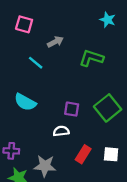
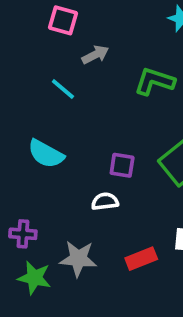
pink square: (24, 24) -> (63, 20), moved
red rectangle: (83, 154) -> (141, 259), moved, turned 36

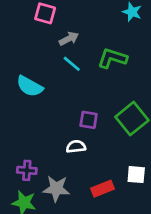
cyan line: (63, 89) -> (72, 64), moved
cyan semicircle: (46, 154) -> (30, 86), moved
purple cross: (23, 234) -> (27, 170), moved

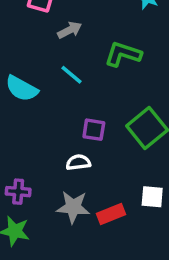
cyan line: (72, 64) -> (71, 75), moved
gray star: (56, 189) -> (73, 207), moved

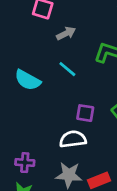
white semicircle: (78, 162) -> (73, 139), size x1.4

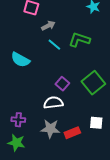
cyan line: (67, 69) -> (54, 45), moved
purple square: (85, 113) -> (62, 84), turned 32

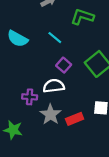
cyan line: (54, 45) -> (55, 38), moved
purple cross: (18, 120) -> (30, 97), moved
gray star: (50, 129) -> (50, 114), turned 30

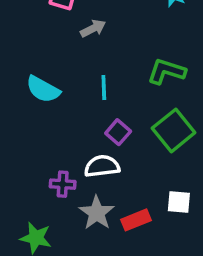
green L-shape: (82, 17) -> (166, 71), moved
cyan line: (55, 38) -> (104, 88), turned 48

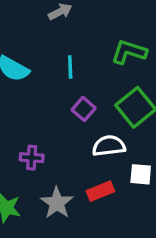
white semicircle: (102, 166) -> (109, 146), moved
gray star: (97, 213) -> (57, 203), moved

